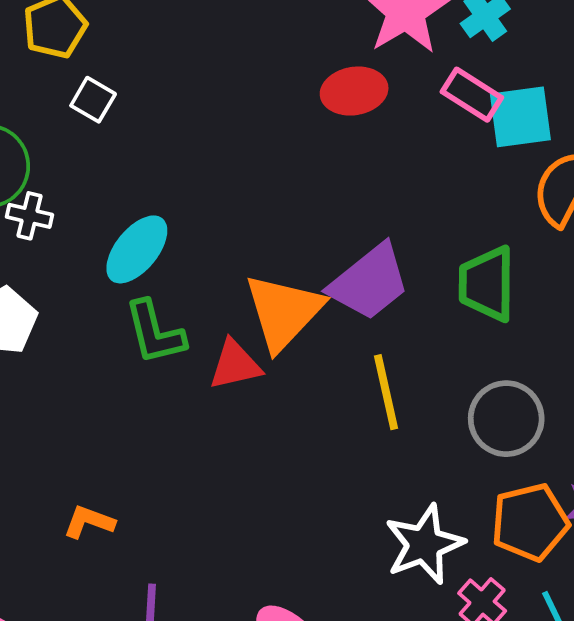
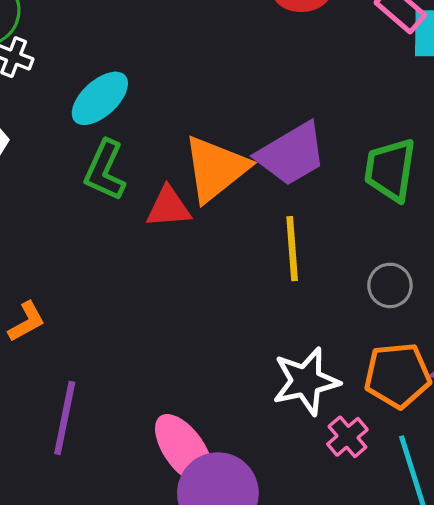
green L-shape: (155, 332) -> (105, 170), turned 30
gray circle: (506, 419) -> (390, 285), size x0.7
orange L-shape: (89, 522) -> (27, 322), turned 123

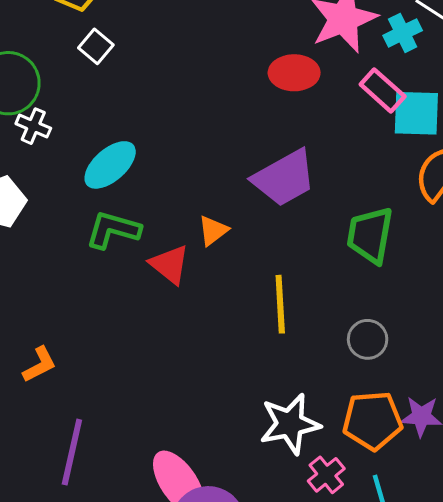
purple trapezoid: (291, 154) -> (284, 178), moved
orange triangle: (216, 169) -> (213, 231), size x0.5
green L-shape: (105, 170) -> (113, 230), turned 80
red triangle: (168, 207) -> (170, 264), turned 42

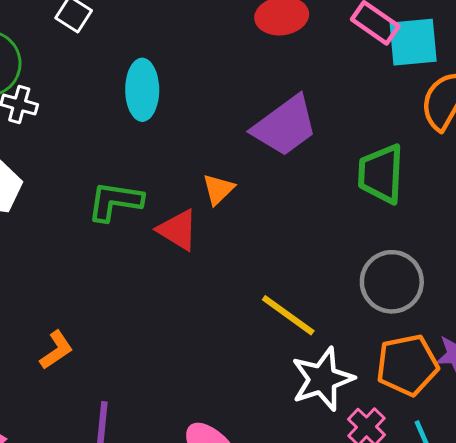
cyan ellipse: (110, 165) -> (142, 90), moved, turned -42
yellow line: (280, 304) -> (288, 315), moved, turned -44
gray circle: (368, 339) -> (392, 282), size x1.5

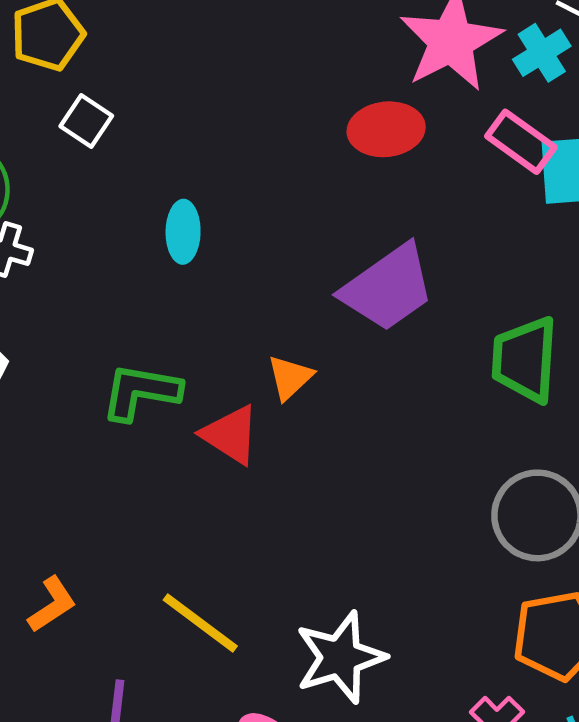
cyan ellipse: (142, 90) -> (183, 232), size x0.7
yellow line: (288, 315) -> (200, 623), moved
white star: (322, 379) -> (340, 657), moved

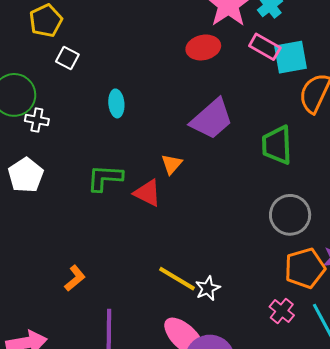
yellow line: (200, 623) -> (177, 279), moved
white star: (340, 657) -> (208, 288), size x0.6

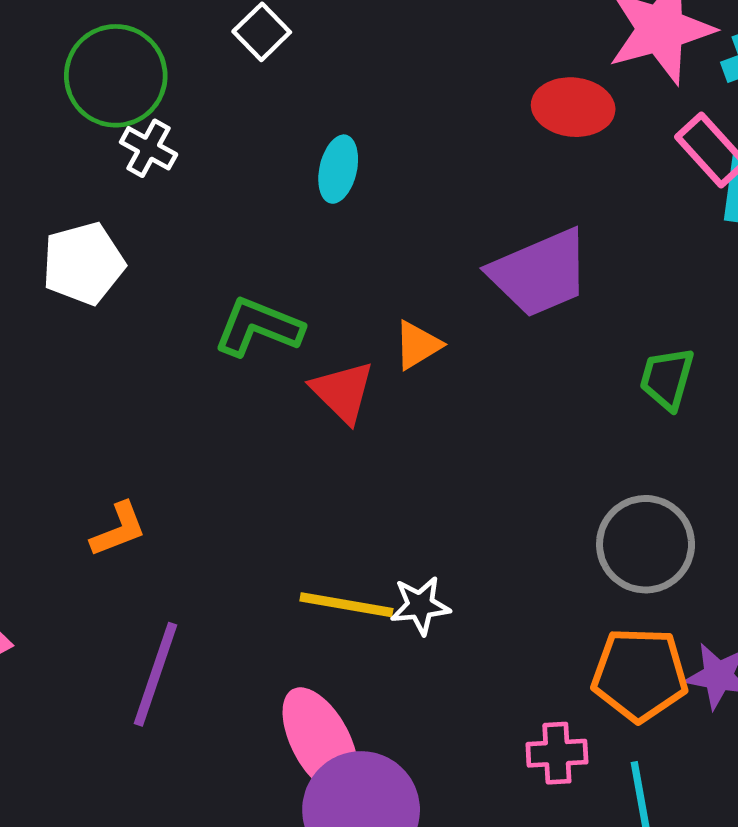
green trapezoid: (277, 145) -> (667, 379), size x0.7
yellow line: (177, 279) -> (346, 605), turned -39
white star: (208, 288) -> (420, 606), moved
pink cross: (282, 311) -> (557, 753), turned 30

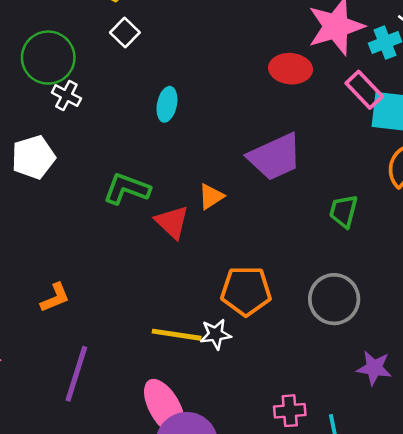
orange pentagon: (640, 674) -> (246, 291), moved

